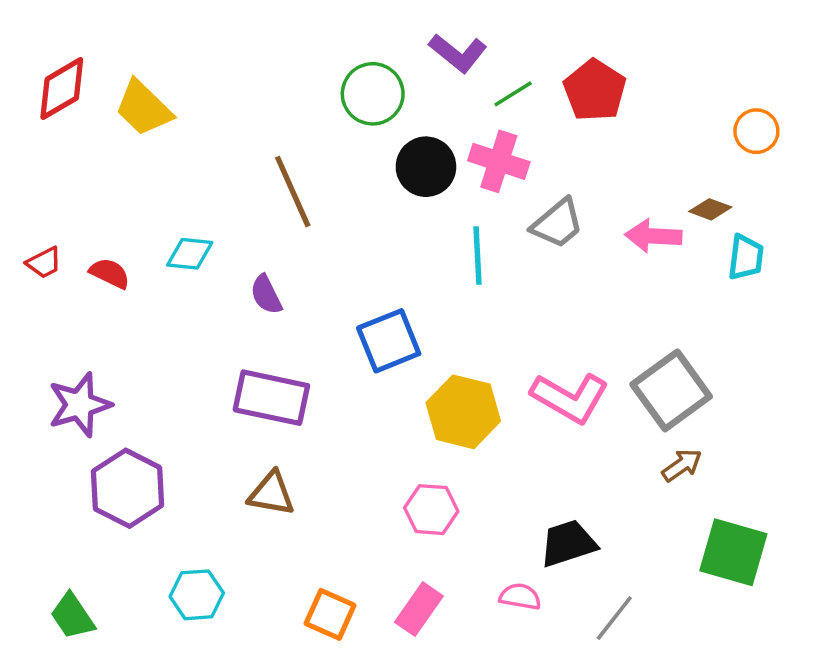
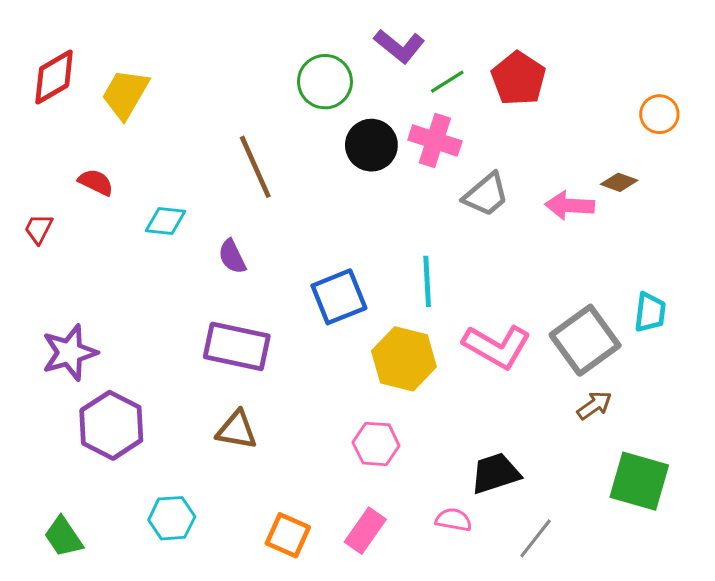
yellow trapezoid: (143, 108) -> (125, 94), turned 76
cyan line: (477, 256) -> (427, 281), moved
cyan trapezoid: (746, 257) -> (650, 312), moved
red trapezoid: (44, 263) -> (39, 229), turned 144
red semicircle: (110, 273) -> (96, 182), moved

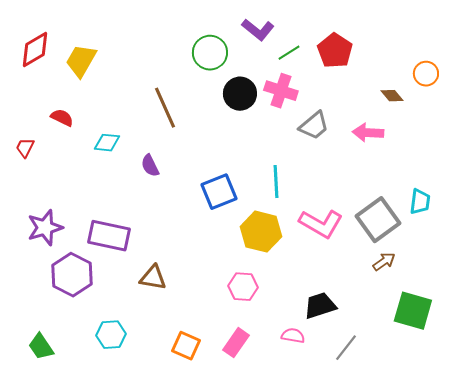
brown diamond: (619, 182) -> (392, 96), moved, turned 30
purple rectangle: (237, 346) -> (109, 236), moved

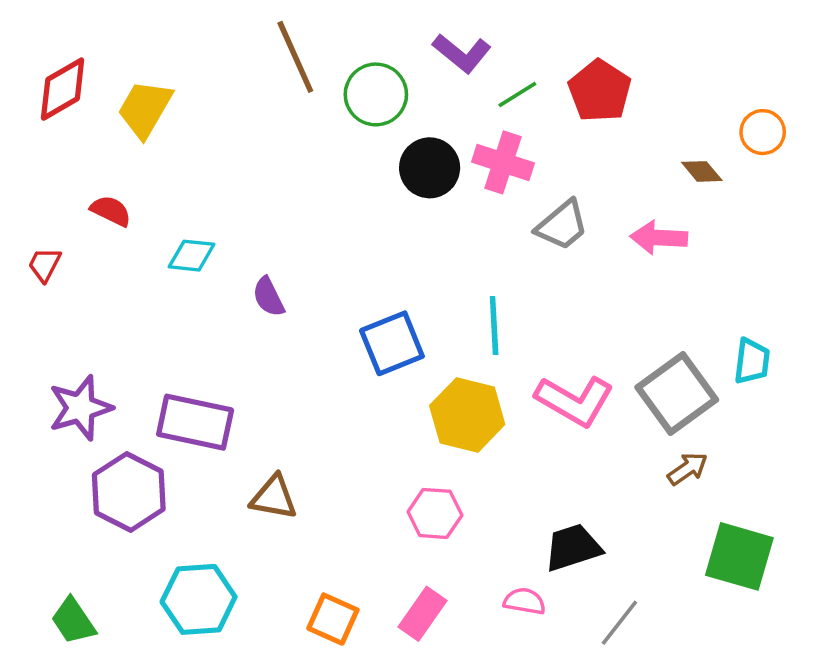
brown line: (165, 108) -> (295, 57), moved
cyan hexagon: (111, 335) -> (199, 599), size x1.4

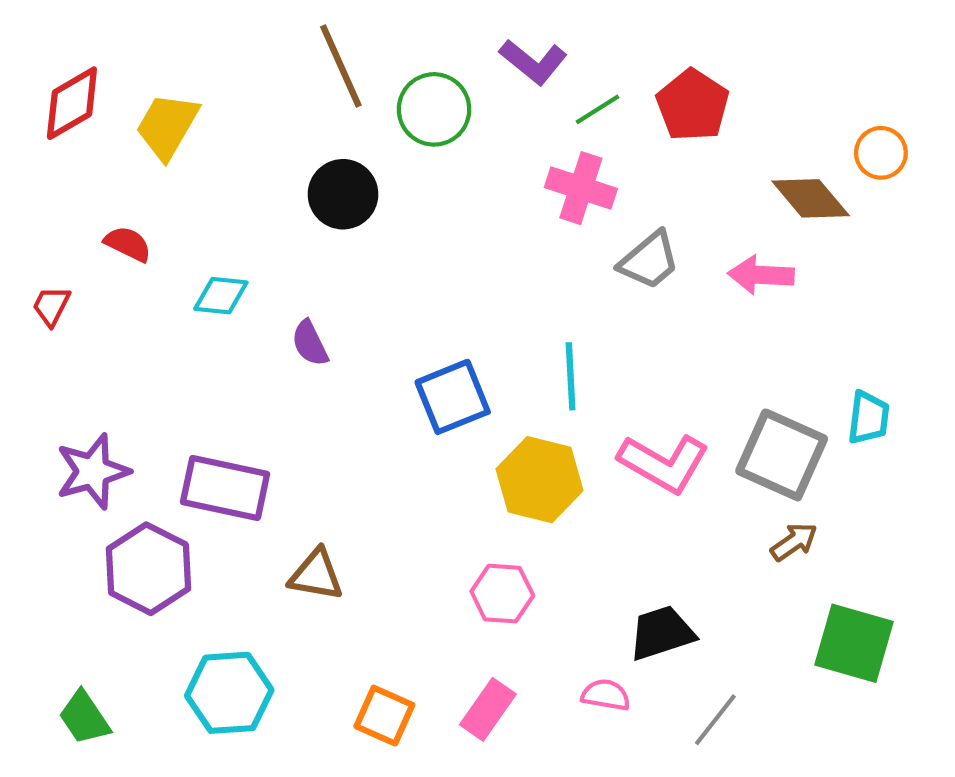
black circle: (430, 168) -> (343, 194), moved
brown diamond: (702, 171) -> (811, 198), size x1.6
gray square: (677, 393) -> (782, 455), turned -30

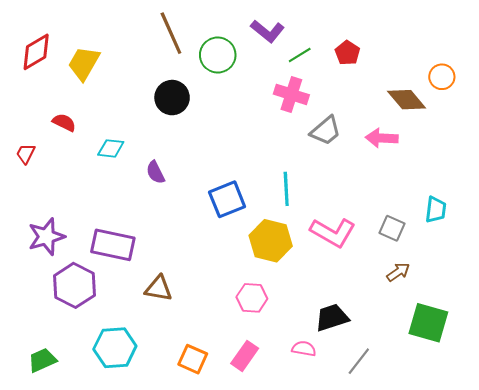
red pentagon: (693, 105) -> (347, 53), size x0.7
gray square: (782, 455) -> (392, 228), size x0.6
green trapezoid: (84, 718) -> (42, 360), turned 100

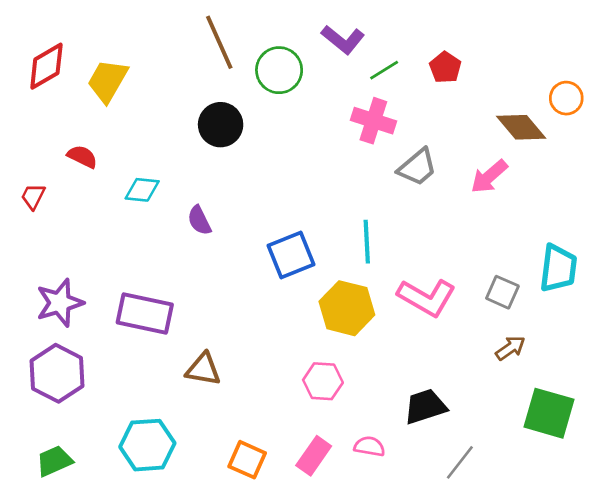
pink arrow: (382, 138) -> (489, 177), turned -44
cyan trapezoid: (436, 210) -> (558, 268), size x1.4
purple hexagon: (74, 285) -> (57, 373), moved
pink semicircle: (304, 349) -> (369, 446), moved

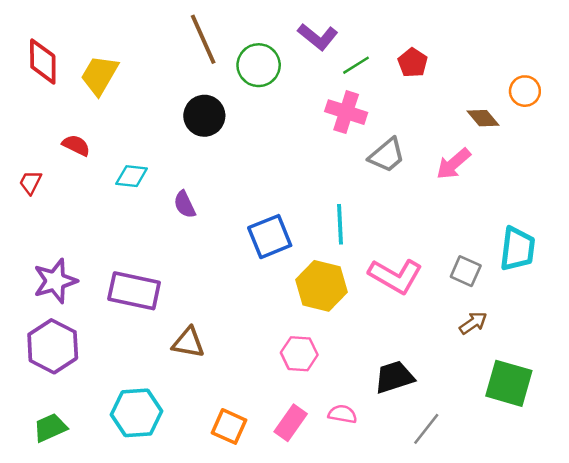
red diamond: (46, 66) -> (43, 61), turned -60
brown diamond: (521, 127) -> (483, 118), size x0.7

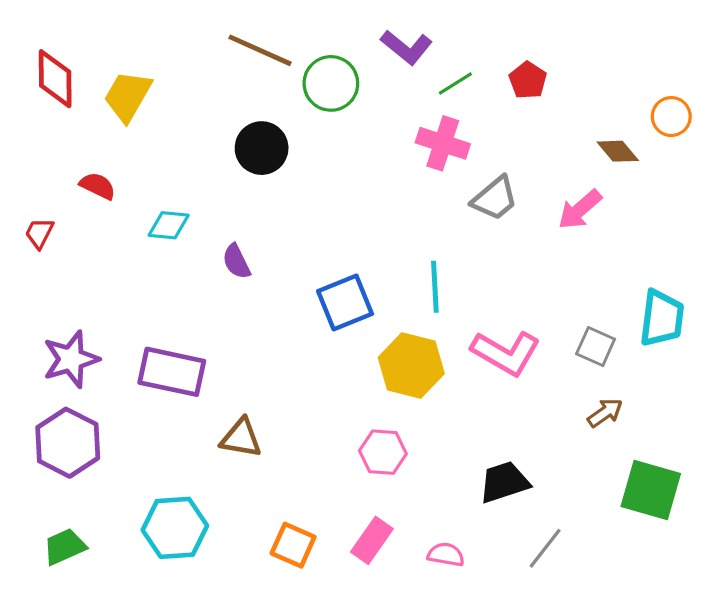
brown line: (203, 39) -> (260, 50), turned -42
pink semicircle: (342, 414) -> (446, 555), moved

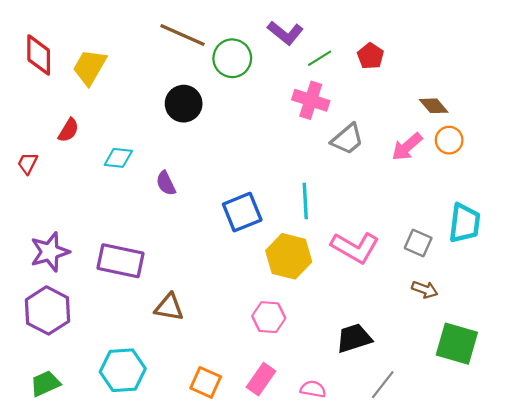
orange circle: (671, 117) -> (449, 140), moved
red semicircle: (98, 186) -> (69, 130), turned 95
brown arrow: (605, 413) -> (425, 289), turned 55

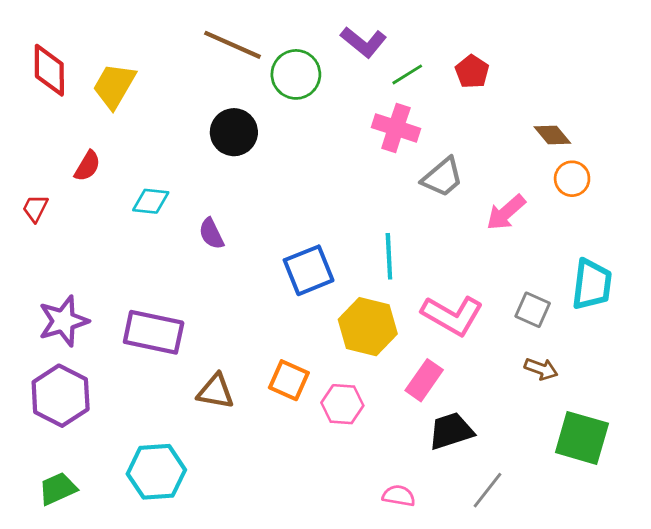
pink arrow: (407, 147) -> (506, 213), moved
pink rectangle: (261, 379) -> (424, 380), moved
orange square: (206, 382) -> (289, 380), moved

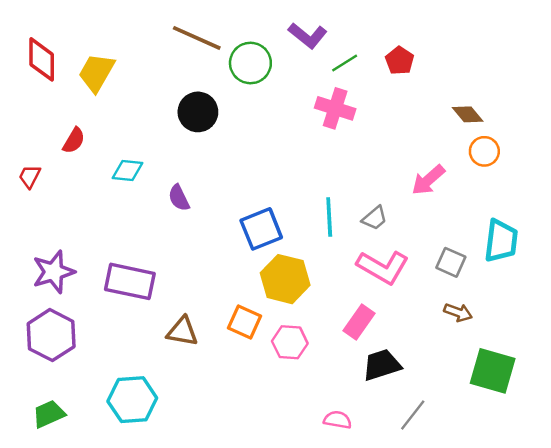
gray trapezoid: (442, 177) -> (375, 218), moved, size x0.7
yellow hexagon: (368, 327) -> (285, 279), moved

